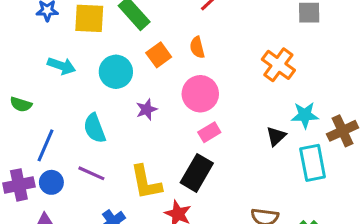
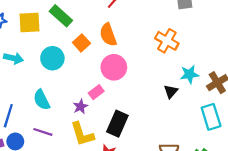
orange semicircle: (197, 47) -> (108, 35), size x1.5
purple star: (147, 109) -> (80, 107), moved
pink rectangle: (209, 132) -> (96, 92), moved
cyan rectangle: (313, 163) -> (211, 117), moved

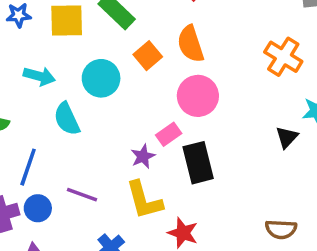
cyan semicircle: (42, 100) -> (67, 119), moved
black rectangle: (117, 124) -> (198, 163), moved, turned -40

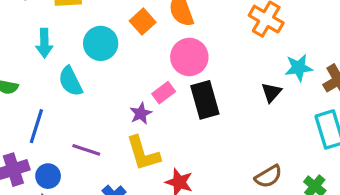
cyan arrow: (39, 76) -> (44, 43), turned 76
black rectangle: (198, 163) -> (205, 100), moved
blue circle: (38, 208) -> (48, 176), moved
brown semicircle: (281, 229) -> (268, 176), turned -32

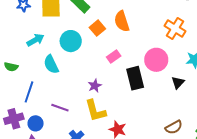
cyan arrow: (44, 43) -> (35, 40), turned -120
pink circle: (189, 57) -> (156, 60), moved
black triangle: (271, 92) -> (178, 83), moved
pink rectangle: (164, 93) -> (114, 56), moved

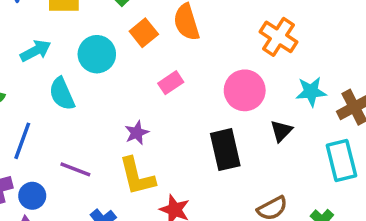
black rectangle: (135, 78) -> (225, 150), moved

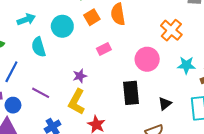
black triangle: (281, 131) -> (165, 104), moved
yellow L-shape: (137, 176) -> (77, 102), turned 35

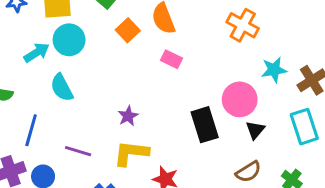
cyan circle: (62, 26) -> (69, 40), moved
pink rectangle: (104, 49) -> (172, 59), moved, turned 64
pink circle: (147, 59) -> (240, 99), moved
yellow L-shape: (77, 102) -> (131, 153), turned 80

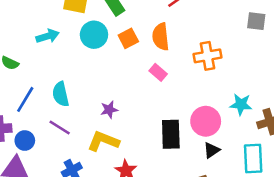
orange cross: (243, 25) -> (207, 56), moved, turned 36
cyan circle: (69, 40) -> (94, 35), moved
cyan semicircle: (62, 88) -> (61, 94), moved

